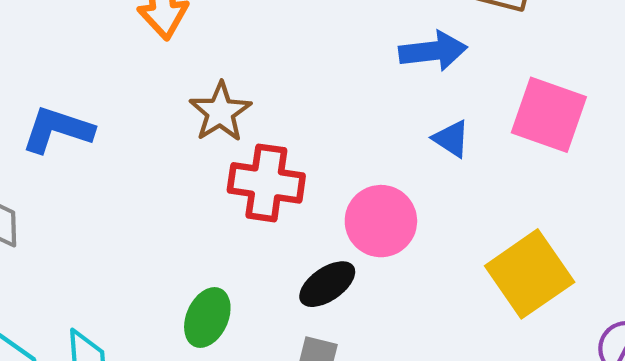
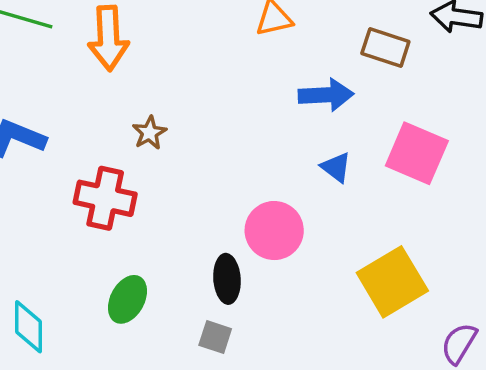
brown star: (220, 112) -> (149, 133), size x0.7
red cross: (266, 183) -> (105, 198), moved
black ellipse: (327, 284) -> (227, 279), turned -63

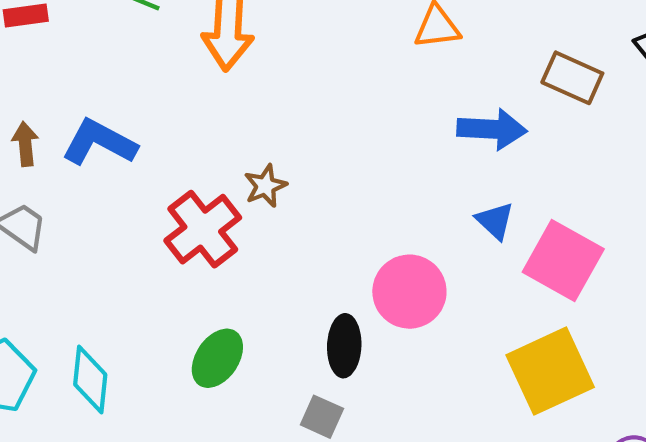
brown star: (149, 133) -> (265, 186), moved
pink square: (417, 153) -> (563, 260), moved
red cross: (105, 198) -> (203, 229), turned 34

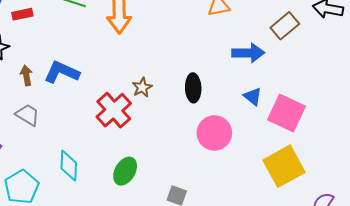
brown rectangle: (572, 78) -> (285, 26), turned -60
black ellipse: (344, 346) -> (193, 88), moved
cyan diamond: (90, 380) -> (69, 166), moved

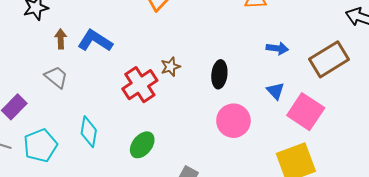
brown rectangle: (285, 26) -> (329, 59), moved, size x1.4
blue arrow: (248, 53) -> (277, 48), size x0.7

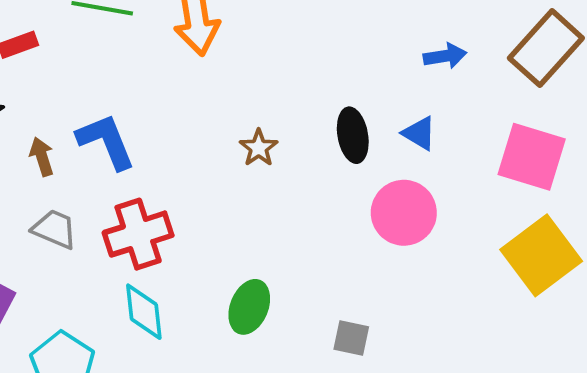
blue L-shape: (95, 41) -> (106, 141), turned 52
red cross: (140, 85) -> (138, 234), moved, turned 32
blue triangle: (276, 91) -> (419, 133), moved

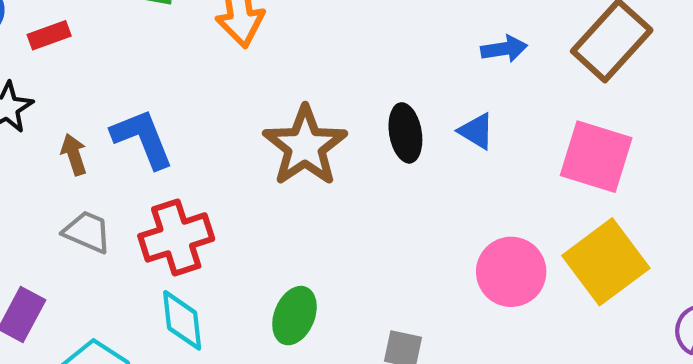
brown star: (259, 148) -> (305, 146), size x2.0
pink circle: (404, 213) -> (511, 272), moved

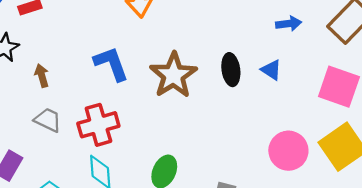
blue L-shape: (142, 139) -> (111, 64), moved

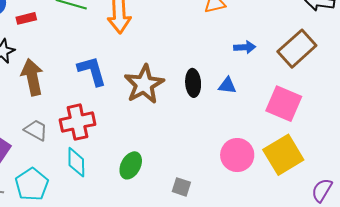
blue triangle: (271, 70) -> (227, 86), turned -30
brown arrow: (42, 76) -> (32, 77), size x1.8
gray trapezoid: (48, 120) -> (36, 130), moved

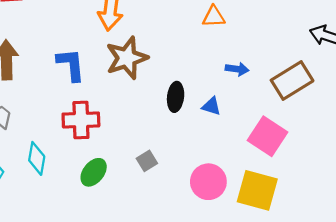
brown star: (144, 84) -> (127, 58), moved
red cross: (78, 122) -> (81, 120), moved
yellow square: (283, 155) -> (257, 190), turned 36
gray square: (181, 187) -> (147, 161), moved, turned 30

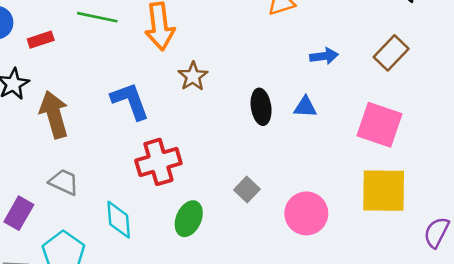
brown star: (127, 58) -> (193, 76), size x0.6
brown rectangle: (292, 81) -> (391, 53), size x0.7
pink circle: (208, 182) -> (306, 213), moved

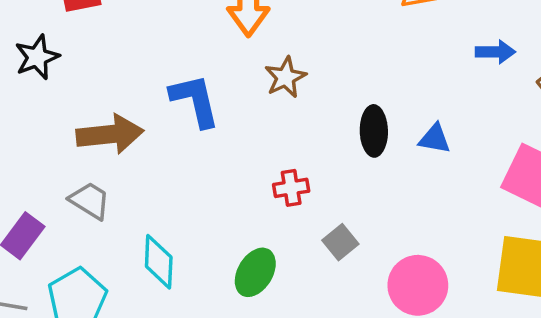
blue arrow: (324, 56) -> (495, 52), moved
brown arrow: (54, 114) -> (110, 134), moved, turned 93
red cross: (158, 162) -> (291, 188), moved, size x0.6

